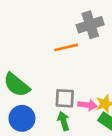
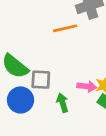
gray square: (65, 98) -> (41, 80), moved

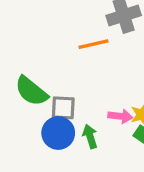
blue circle: (21, 100) -> (58, 133), moved

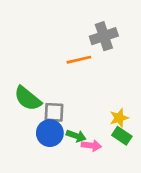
pink arrow: (120, 116) -> (91, 146), moved
green arrow: (90, 136) -> (76, 136), turned 126

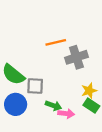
gray cross: (104, 36) -> (76, 57), moved
blue circle: (50, 133) -> (16, 104), moved

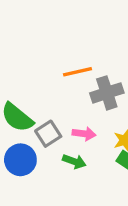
gray square: (35, 86) -> (48, 134), turned -36
pink arrow: (66, 114) -> (84, 134), moved

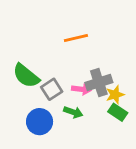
gray cross: (107, 93) -> (99, 83), moved
blue circle: (20, 160) -> (40, 122), moved

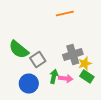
orange line: (76, 38) -> (65, 14), moved
pink arrow: (81, 89) -> (66, 78), moved
green arrow: (73, 112) -> (54, 76), turned -96

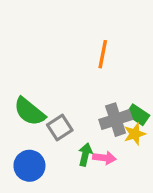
orange line: (65, 14) -> (103, 54), turned -66
green rectangle: (87, 76) -> (138, 115), moved
blue circle: (29, 84) -> (29, 166), moved

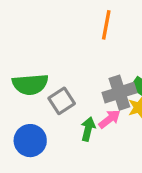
green semicircle: (29, 112) -> (30, 84), turned -44
pink arrow: (104, 158) -> (110, 119), moved, turned -45

